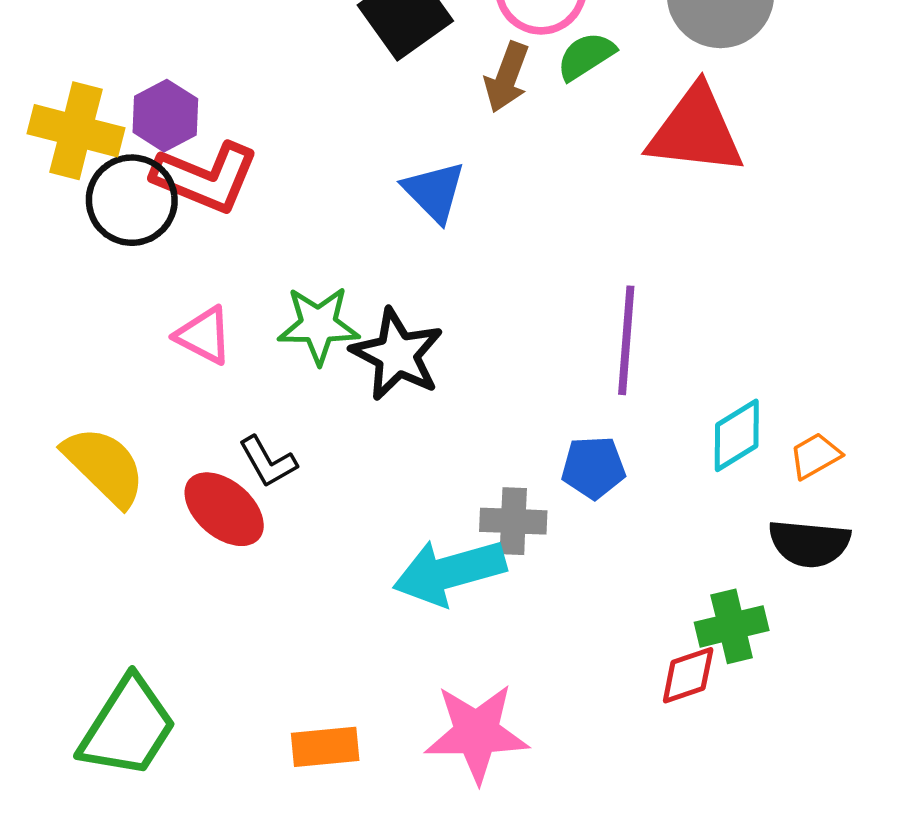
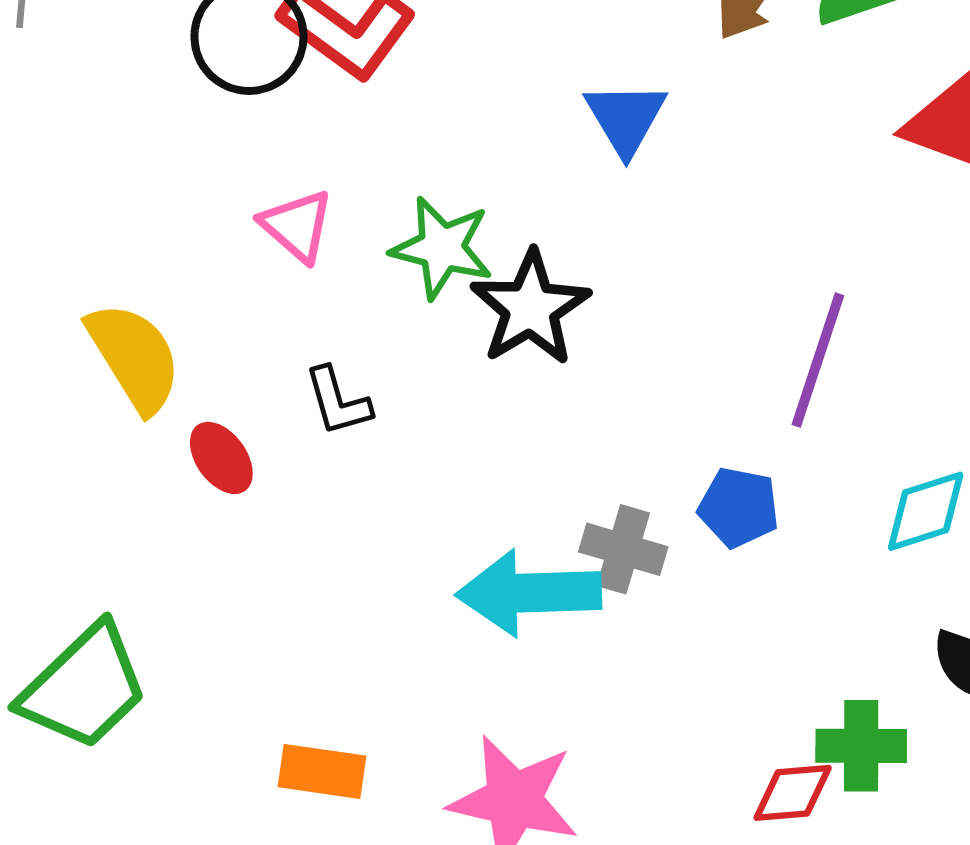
red ellipse: (224, 509) -> (221, 458), moved, size x0.7

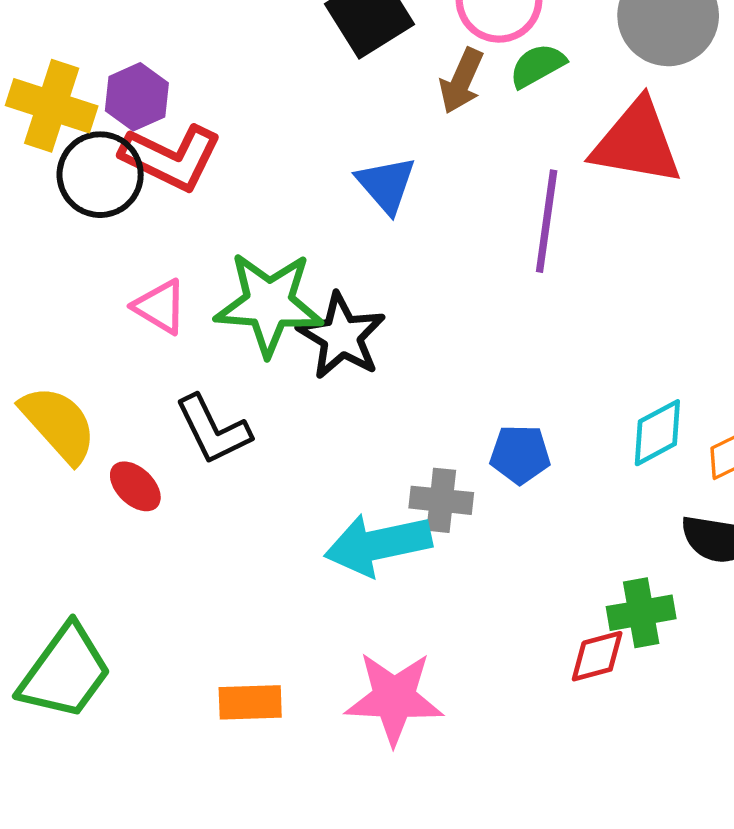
green star: (442, 248) -> (269, 304), size x1.4
purple line: (818, 360) -> (547, 221), moved
black L-shape: (338, 401) -> (213, 430), size x1.4

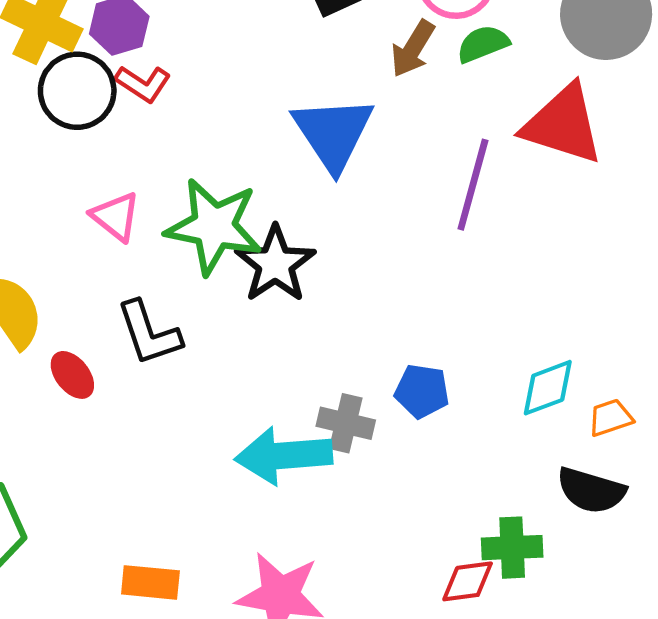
red L-shape: (171, 157) -> (143, 84), size x0.6
blue triangle: (386, 185) -> (333, 133), size x1.5

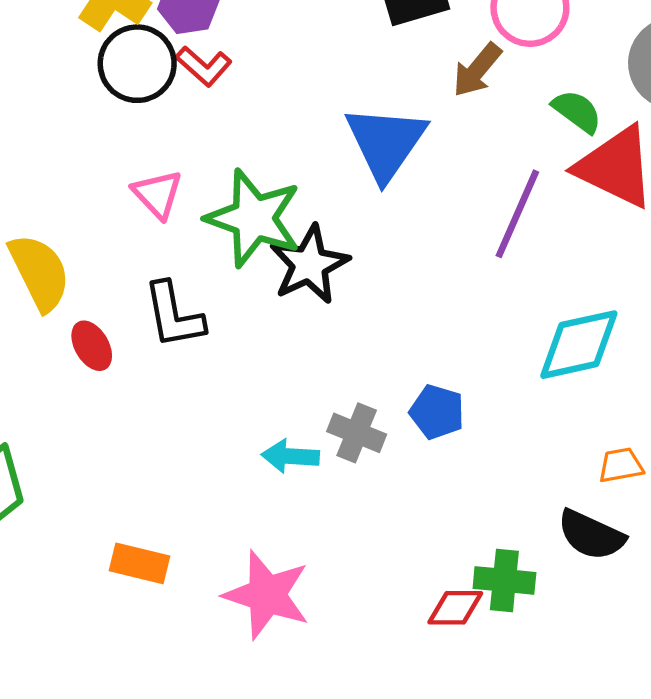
green semicircle: (483, 44) -> (577, 111), moved, turned 50
cyan diamond: (548, 388) -> (579, 345), moved, size x1.4
cyan arrow: (284, 456) -> (290, 456), size x0.6

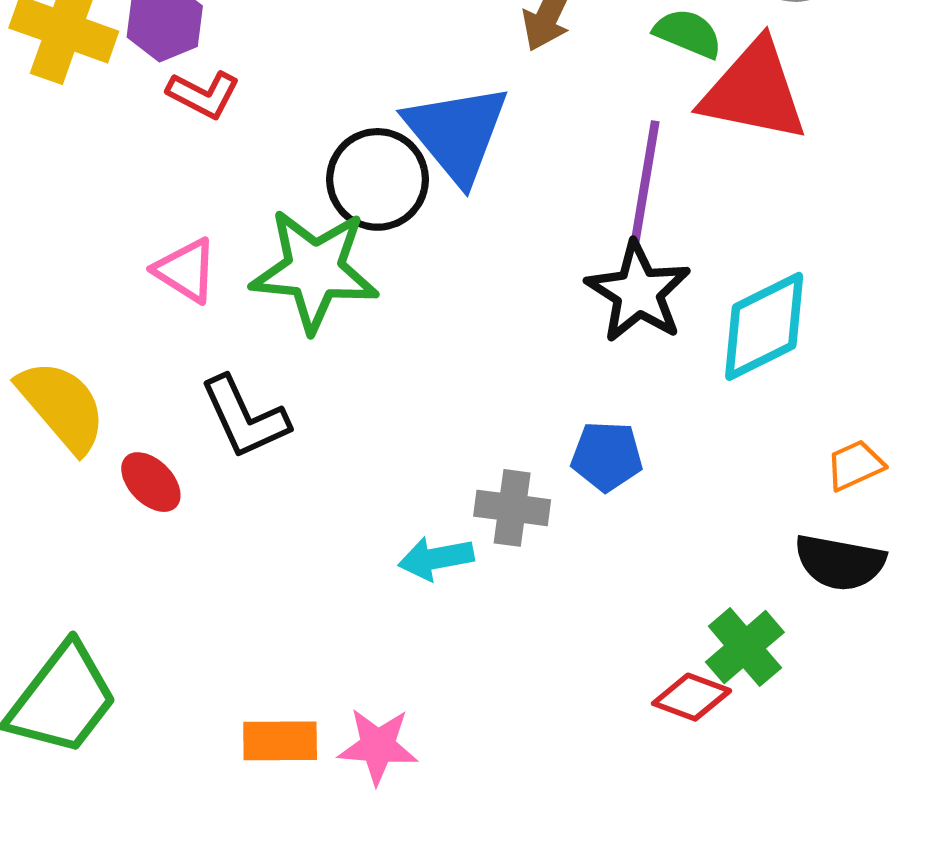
black circle: (137, 64) -> (378, 179), moved
black star: (309, 264) -> (638, 292), moved
green cross: (504, 580) -> (745, 647), turned -32
pink star: (267, 595) -> (378, 746), moved, size x0.7
red diamond: (455, 608) -> (692, 697), turned 34

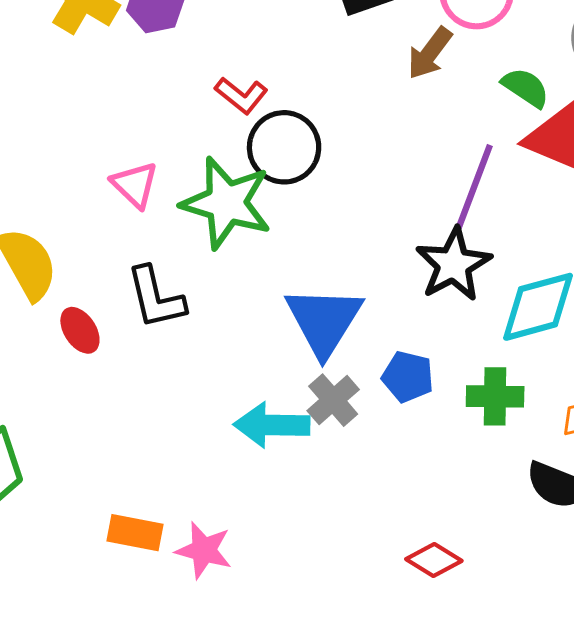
red L-shape: (203, 94) -> (241, 95), moved
blue triangle: (457, 133) -> (324, 321), moved
gray cross: (512, 508) -> (333, 400), turned 30
cyan arrow: (436, 558) -> (272, 425), size x1.4
green cross: (745, 647) -> (495, 396), moved, turned 30

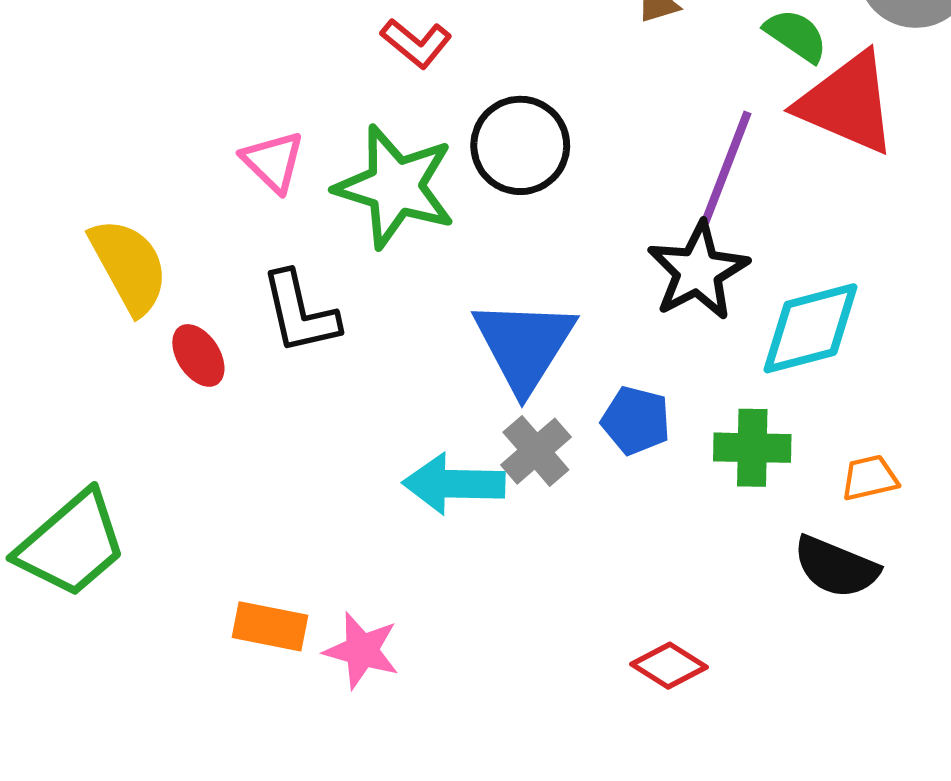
black circle: (284, 147) -> (520, 145), moved

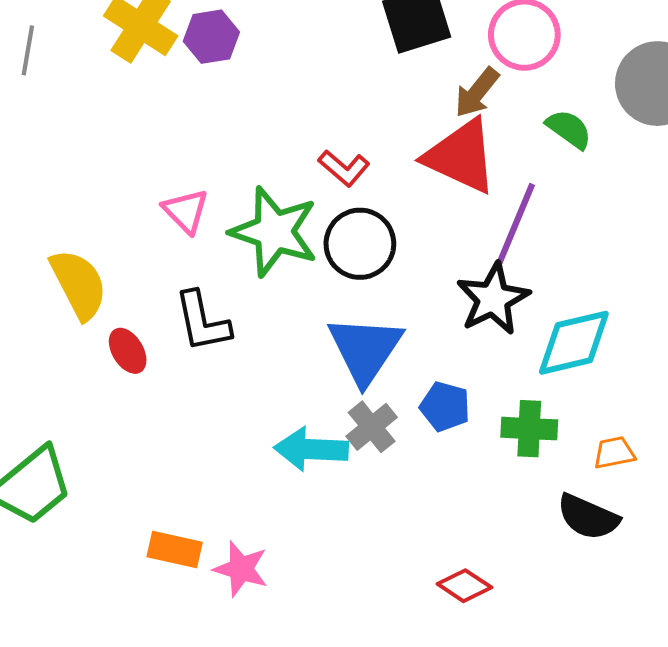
red L-shape: (416, 43) -> (344, 168), moved
red triangle: (847, 103) -> (461, 156), moved
black circle: (520, 145) -> (360, 244), moved

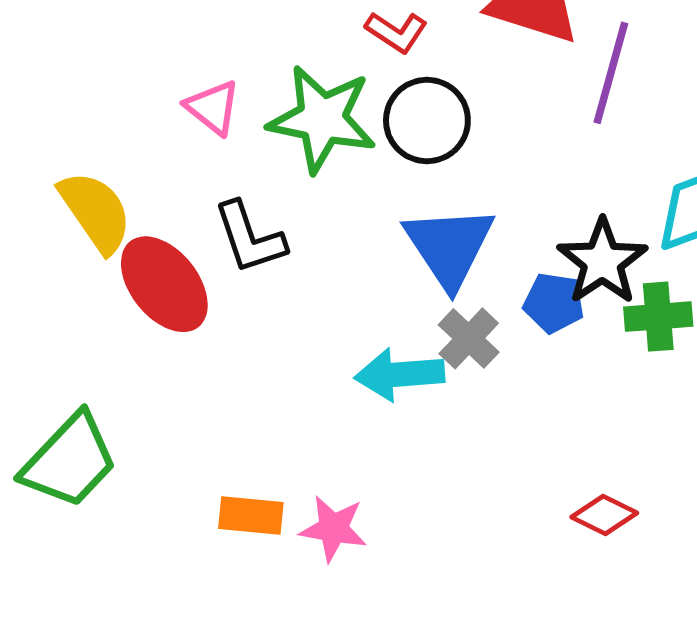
black star: (493, 299) -> (602, 262), moved
red ellipse: (128, 351) -> (164, 284), size x1.8

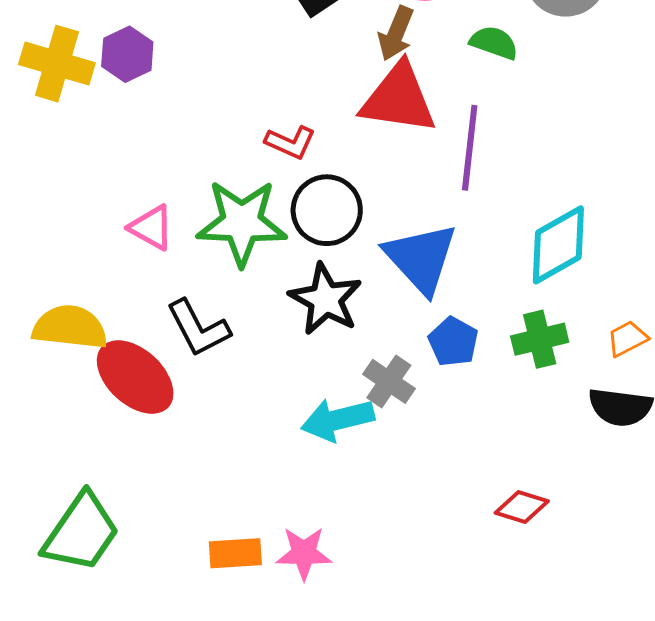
yellow semicircle: (96, 212) -> (70, 327), turned -40
blue triangle: (449, 247) -> (421, 258), moved
black star: (602, 262) -> (325, 299), moved
blue pentagon: (554, 303) -> (453, 342), turned 30

